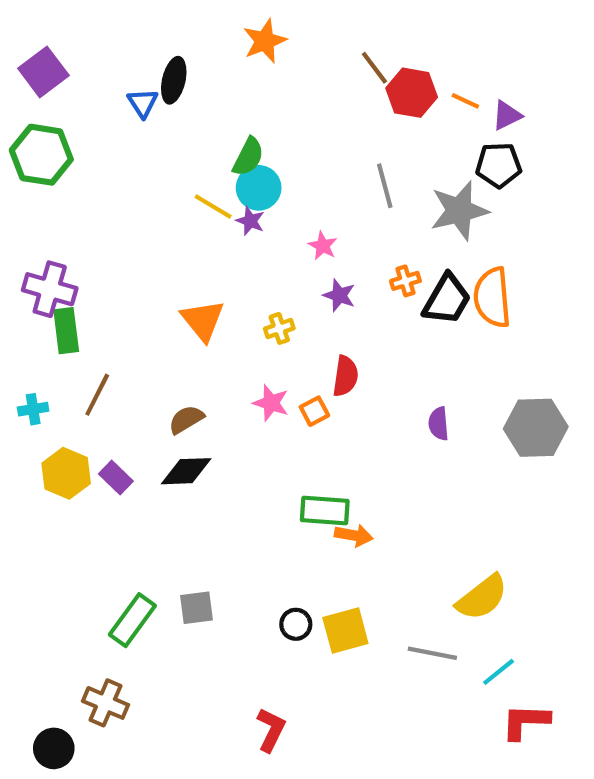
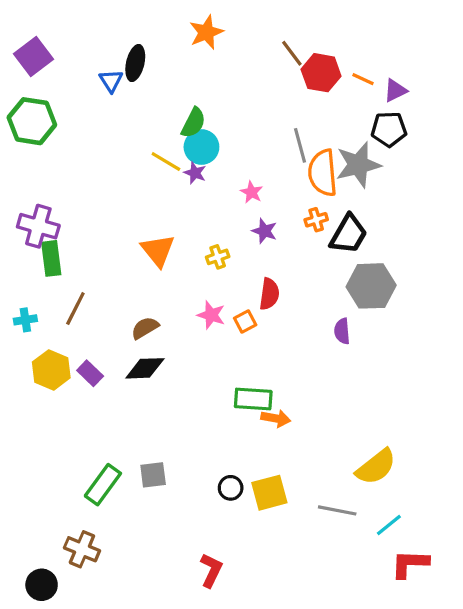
orange semicircle: (492, 297) -> (323, 173), moved
gray hexagon: (536, 428) -> (371, 286), moved

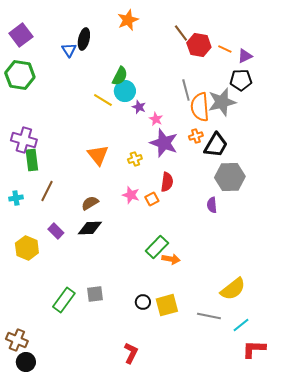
purple star: (195, 173) -> (139, 107), moved
purple star: (264, 231) -> (164, 143), size x1.8
yellow hexagon: (51, 370) -> (27, 248), moved
green rectangle: (253, 399) -> (157, 247), turned -50
brown cross: (82, 549) -> (17, 340), moved

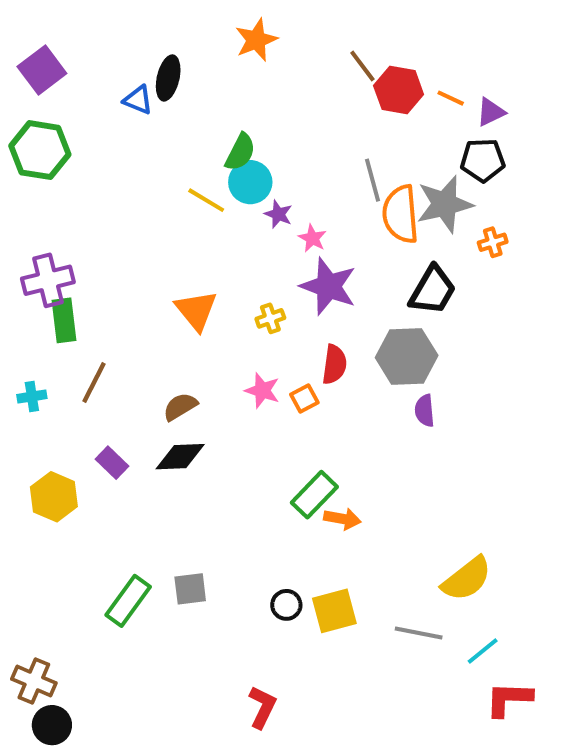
blue triangle: (69, 50) -> (138, 100), turned -35
orange cross: (196, 136) -> (493, 242), moved
purple cross: (24, 140) -> (48, 280), turned -30
gray hexagon: (230, 177) -> (407, 356), moved

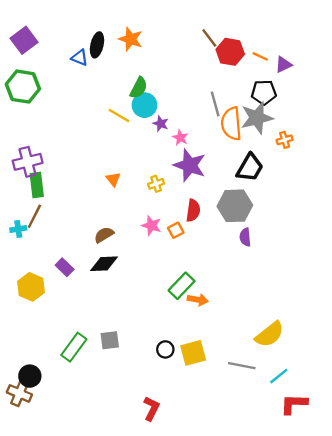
orange star: (256, 40) -> (131, 39), moved, turned -30
black pentagon: (483, 160) -> (264, 92), moved
orange triangle: (196, 310) -> (113, 179), size x0.6
brown line: (94, 383) -> (34, 216), moved
black circle: (52, 725) -> (30, 376), moved

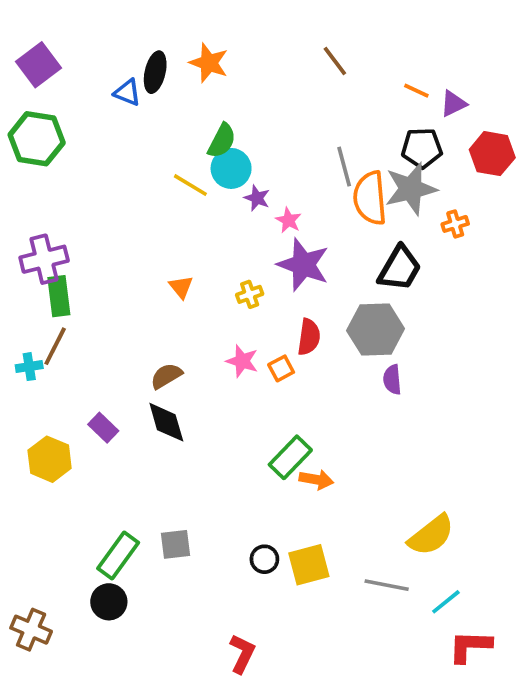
red hexagon: (230, 52) -> (492, 154), moved
black diamond: (104, 264) -> (166, 422), turned 76
black circle: (30, 376) -> (109, 602), moved

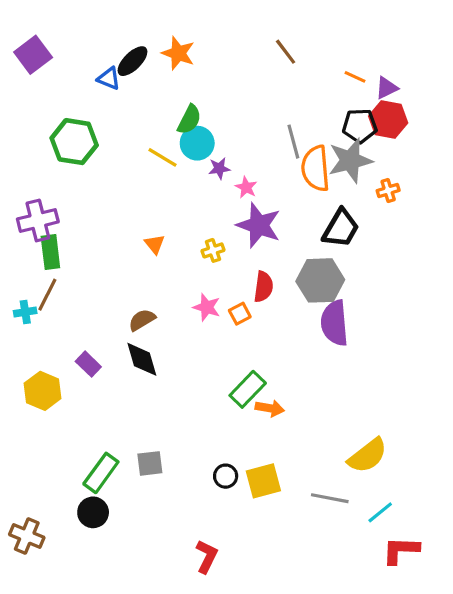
black ellipse: (155, 72) -> (132, 61), turned 32
green hexagon: (37, 139) -> (74, 142), moved
red hexagon: (492, 154) -> (388, 119), moved
purple star: (257, 198) -> (219, 168), turned -30
purple semicircle: (392, 380) -> (334, 323), size x1.8

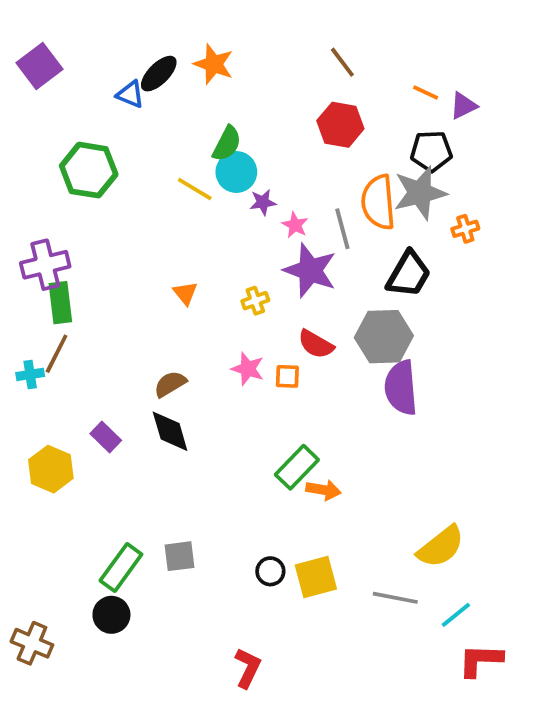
red hexagon: (388, 119) -> (340, 125), moved
gray line: (293, 142) -> (342, 229), moved
red semicircle: (263, 287) -> (316, 344), turned 112
orange square: (240, 314) -> (287, 376), turned 30

